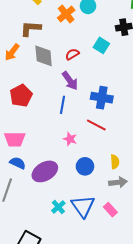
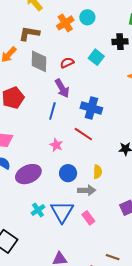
gray arrow: (118, 182) -> (87, 190), moved

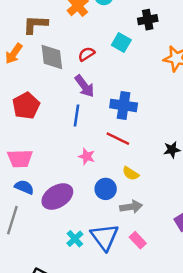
yellow semicircle: (98, 172) -> (131, 173), moved, turned 128

